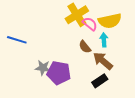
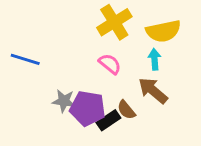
pink semicircle: (90, 24) -> (110, 64), moved
brown semicircle: (85, 47) -> (126, 110), moved
black rectangle: (100, 81) -> (108, 120), moved

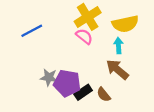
blue line: (25, 59) -> (32, 31), moved, turned -45
pink semicircle: (110, 64) -> (84, 36), moved
brown semicircle: (126, 110) -> (104, 95), moved

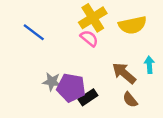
blue line: (32, 31) -> (34, 32), turned 65
cyan arrow: (118, 46) -> (149, 65), moved
brown semicircle: (104, 95) -> (130, 100), moved

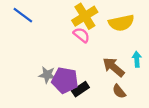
blue line: (34, 32) -> (23, 15), moved

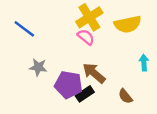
blue line: (23, 15) -> (24, 29), moved
brown arrow: (114, 67) -> (94, 73), moved
gray star: (47, 75) -> (38, 67), moved

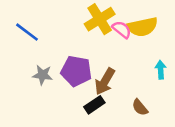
pink semicircle: (86, 37) -> (122, 29), moved
brown arrow: (94, 73) -> (105, 81), turned -100
purple pentagon: (68, 85) -> (76, 71), moved

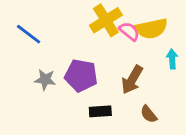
cyan arrow: (161, 70) -> (172, 59), moved
brown arrow: (105, 81) -> (132, 80), moved
black rectangle: (94, 105) -> (100, 111), turned 30

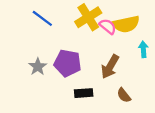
blue line: (29, 34) -> (42, 18), moved
gray star: (45, 80) -> (38, 67), turned 30

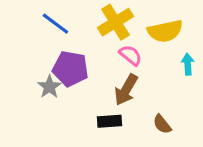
pink semicircle: (108, 26) -> (131, 55), moved
purple pentagon: (68, 63) -> (70, 69), moved
brown arrow: (110, 67) -> (126, 90), moved

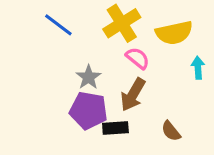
purple pentagon: (70, 69) -> (88, 110), moved
gray star: (49, 87) -> (88, 77), moved

